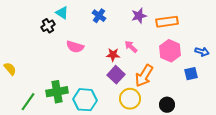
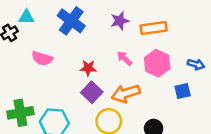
cyan triangle: (62, 13) -> (26, 17), turned -32
blue cross: (99, 16) -> (71, 21), size x1.6
pink arrow: (131, 47) -> (125, 58), moved
orange arrow: (144, 76) -> (126, 93), turned 40

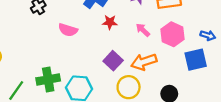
red star: (88, 68) -> (110, 22), moved
blue square: (183, 91) -> (196, 60), size x1.5

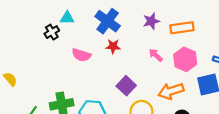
red star: (110, 22) -> (113, 46), moved
orange arrow: (144, 62) -> (171, 91), moved

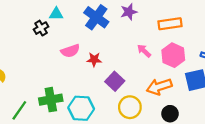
purple star: (151, 21) -> (129, 12), moved
red star: (113, 46) -> (94, 59), moved
pink semicircle: (81, 55) -> (70, 51), turned -36

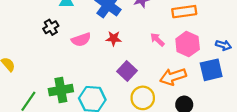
black cross: (41, 28) -> (51, 27), moved
red star: (94, 59) -> (114, 38), moved

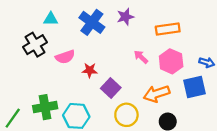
black cross: (51, 27) -> (35, 45), size x1.5
red star: (114, 38) -> (90, 70), moved

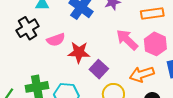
pink arrow: (141, 57) -> (127, 40), size x1.6
red star: (90, 70) -> (79, 52), size x1.5

